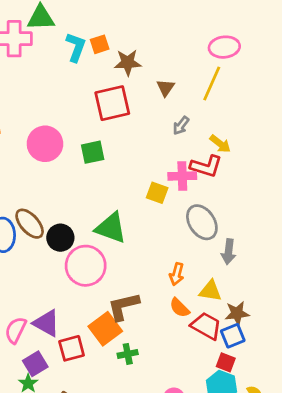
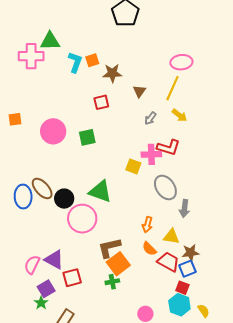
red square: (112, 103) -> (101, 102), size x0.6
yellow arrow: (220, 144) -> (179, 115), moved
orange square: (105, 329) -> (118, 264), moved

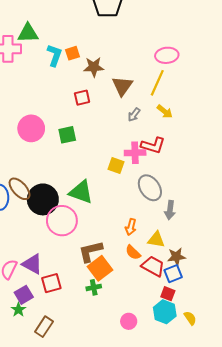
brown triangle: (139, 91) -> (122, 86), size x1.5
black circle: (64, 199) -> (43, 199), size x1.5

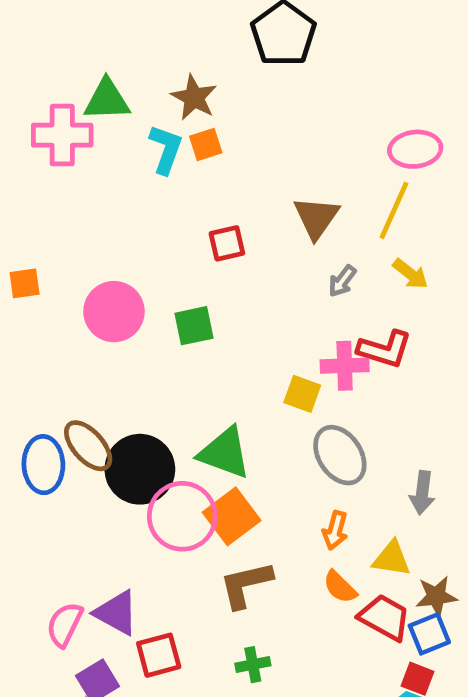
brown star: (94, 67) -> (194, 97), moved, turned 30
gray ellipse: (150, 188) -> (340, 455), moved
orange square: (100, 268) -> (232, 516), moved

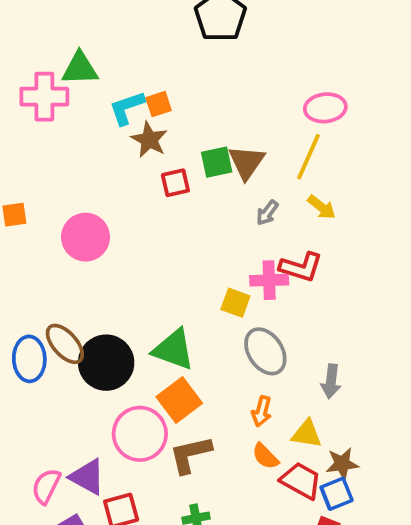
brown star: (194, 97) -> (149, 140), moved
cyan L-shape: (166, 149) -> (127, 108), turned -129
green square: (194, 326) -> (217, 162), moved
pink circle: (182, 516) -> (140, 434), moved

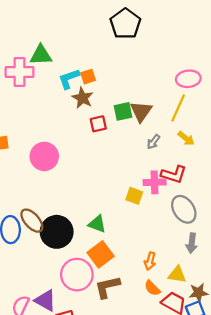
green triangle: (174, 350) -> (97, 224), size x0.7
gray ellipse: (265, 351) -> (184, 209), moved

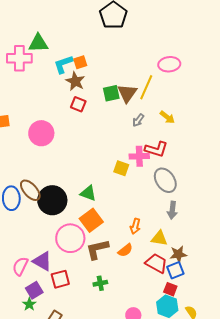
yellow line: (178, 108) -> (146, 87), moved
red square: (98, 124) -> (78, 104), moved, turned 35
orange semicircle: (152, 288) -> (125, 250), moved, turned -84

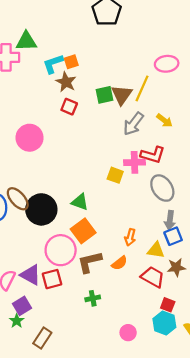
gray arrow: (138, 120) -> (133, 124), size x1.6
blue square: (175, 270) -> (173, 236), moved
red square: (60, 279) -> (52, 279), moved

